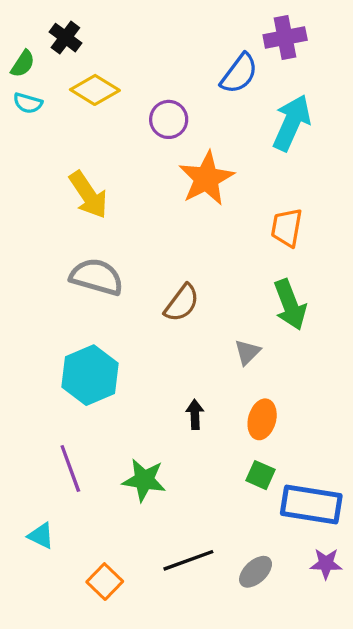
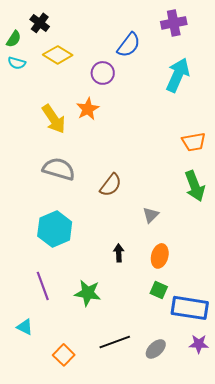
blue semicircle: (239, 74) -> (129, 45), moved
orange star: (206, 178) -> (88, 109), moved, size x0.7
orange trapezoid: (287, 228) -> (194, 142), moved, turned -110
green arrow: (290, 305) -> (195, 186), moved

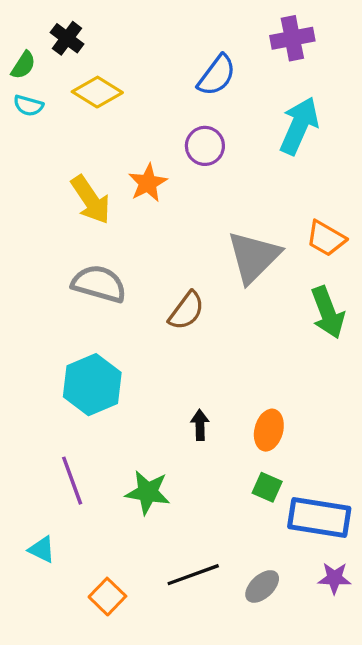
purple circle: (103, 73) -> (205, 146), moved
orange trapezoid: (194, 142) -> (326, 238), turned 40
gray triangle: (151, 215) -> (254, 257), moved, size x2.0

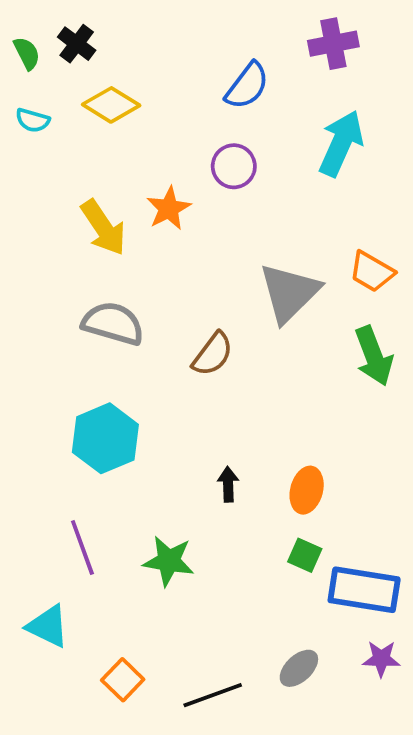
green semicircle: (23, 65) -> (27, 53), moved, turned -60
cyan triangle: (42, 549) -> (48, 626), size x1.4
black line: (193, 575) -> (213, 695), moved

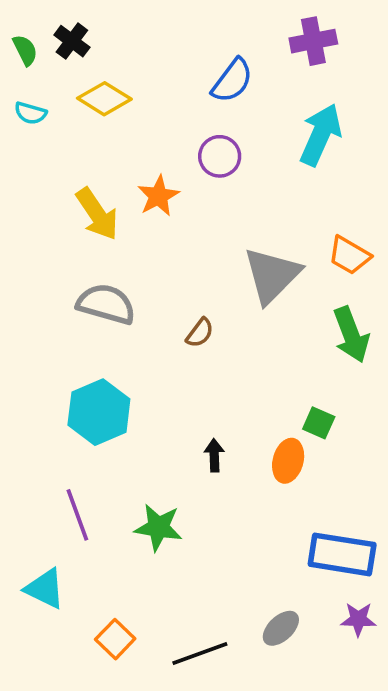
brown semicircle: (213, 354) -> (200, 333), size x0.7
green square: (305, 555) -> (319, 423), moved

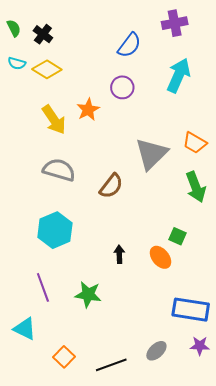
black cross: (72, 41) -> (43, 34), moved
yellow diamond: (104, 99) -> (47, 69), moved
brown semicircle: (200, 333) -> (111, 186), size x1.5
orange ellipse: (288, 461) -> (160, 257), turned -55

